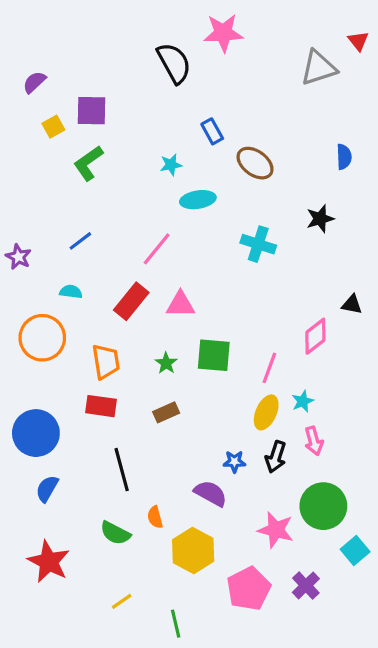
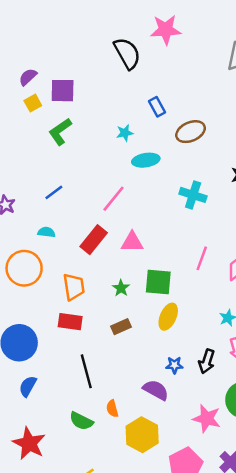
purple semicircle: (34, 82) -> (28, 77), moved
brown ellipse: (255, 163) -> (191, 132), turned -60
pink line: (269, 368) -> (202, 258), moved
yellow ellipse: (266, 412) -> (168, 317), moved

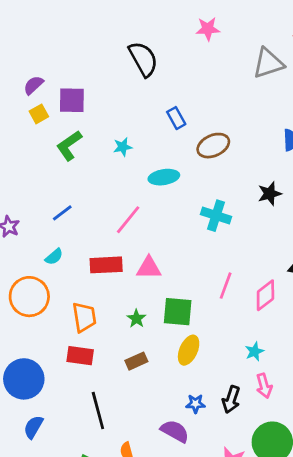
pink star: (166, 30) -> (208, 29), moved, size x0.7
cyan star: (125, 133) -> (123, 147), moved
cyan semicircle: (46, 232) -> (54, 257), turned 133
red rectangle: (94, 240) -> (106, 265), turned 48

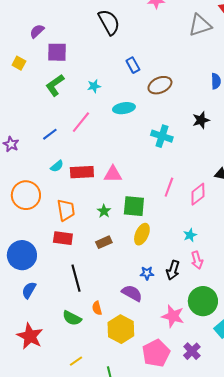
purple semicircle: (33, 85) -> (37, 31), moved
yellow square: (39, 114) -> (19, 63), moved, turned -32
pink line: (128, 220) -> (81, 122), moved
cyan semicircle: (54, 257) -> (57, 166), moved

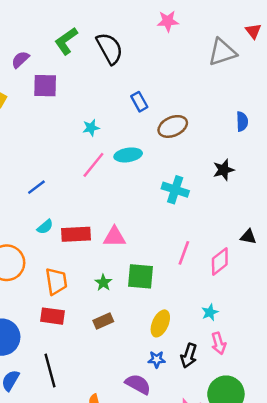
green L-shape: (55, 85) -> (66, 41), moved
pink line: (81, 122) -> (93, 165), moved
yellow ellipse: (142, 234) -> (160, 323), moved
black line: (76, 278) -> (50, 371), moved

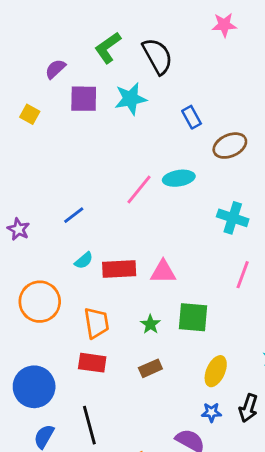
cyan star: (91, 128) -> (131, 99), moved, size x1.6
pink line: (184, 253) -> (243, 275), moved

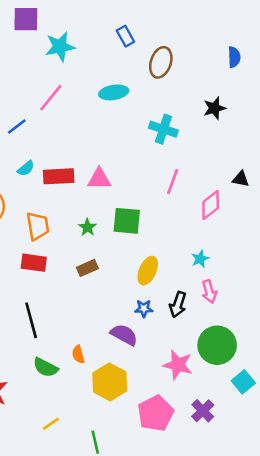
cyan star: (131, 99) -> (60, 47), moved
brown ellipse: (230, 146) -> (161, 62), turned -48
pink line: (139, 190) -> (51, 98), moved

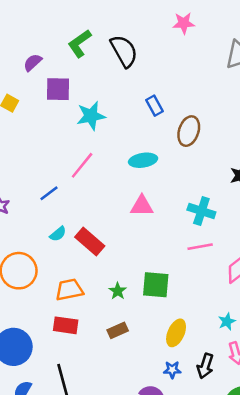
cyan cross: (163, 129) -> (201, 211), moved
red rectangle: (59, 176) -> (90, 241), turned 44
pink triangle: (99, 179) -> (142, 206), moved
pink line: (173, 182) -> (200, 247), turned 60
orange trapezoid: (38, 226) -> (69, 290), turned -92

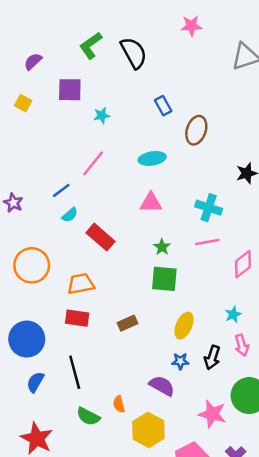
purple semicircle: (33, 62) -> (33, 61), moved
cyan star: (91, 116) -> (102, 115), size x0.6
cyan semicircle: (58, 234) -> (70, 215), moved
green star: (118, 291) -> (162, 247), moved

